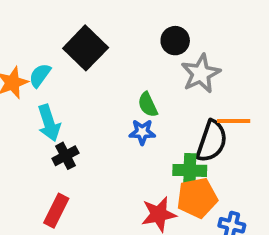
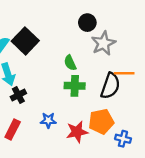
black square: (86, 48) -> (25, 41), moved
blue star: (142, 132) -> (48, 120), moved
green cross: (190, 170) -> (75, 86), moved

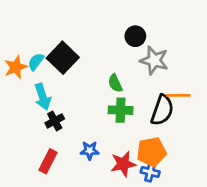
gray star: (103, 43) -> (154, 60), turned -30
blue cross: (123, 139) -> (150, 172), moved

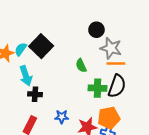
orange line: (178, 95) -> (116, 64), moved
green cross: (121, 110) -> (97, 88), moved
black cross: (55, 121) -> (35, 94), turned 32

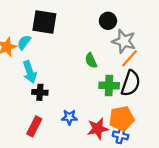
black square: (41, 46) -> (44, 22), moved, turned -35
orange line: (116, 64) -> (130, 58), turned -48

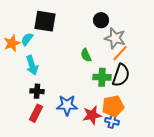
black cross: (40, 92) -> (37, 91), moved
blue star: (69, 117) -> (67, 105), size x1.5

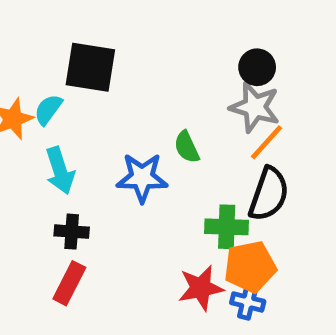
black circle: (101, 20) -> (257, 67), moved
green cross: (102, 77) -> (227, 227), moved
blue star: (67, 105) -> (142, 178), moved

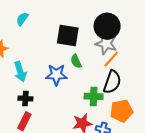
black square: (90, 67) -> (68, 35), moved
black circle: (257, 67) -> (107, 26), size x1.6
cyan semicircle: (48, 109) -> (22, 19), moved
orange pentagon: (250, 267) -> (122, 111), moved

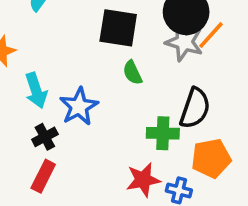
orange line: (111, 59) -> (211, 35), moved
blue star: (56, 75) -> (79, 106), moved, turned -30
black cross: (25, 98) -> (45, 137), turned -32

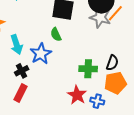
green semicircle: (132, 73) -> (56, 34), moved
black semicircle: (195, 108) -> (112, 63), moved, size x0.7
red star: (143, 180) -> (77, 95), turned -30

